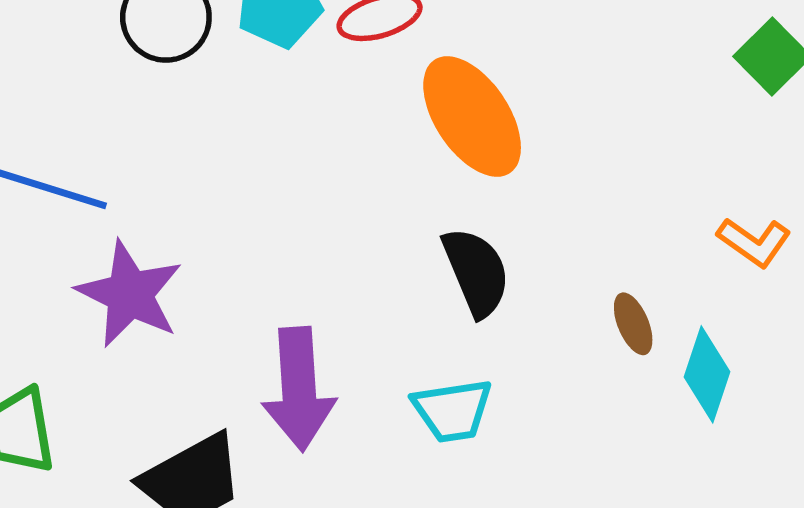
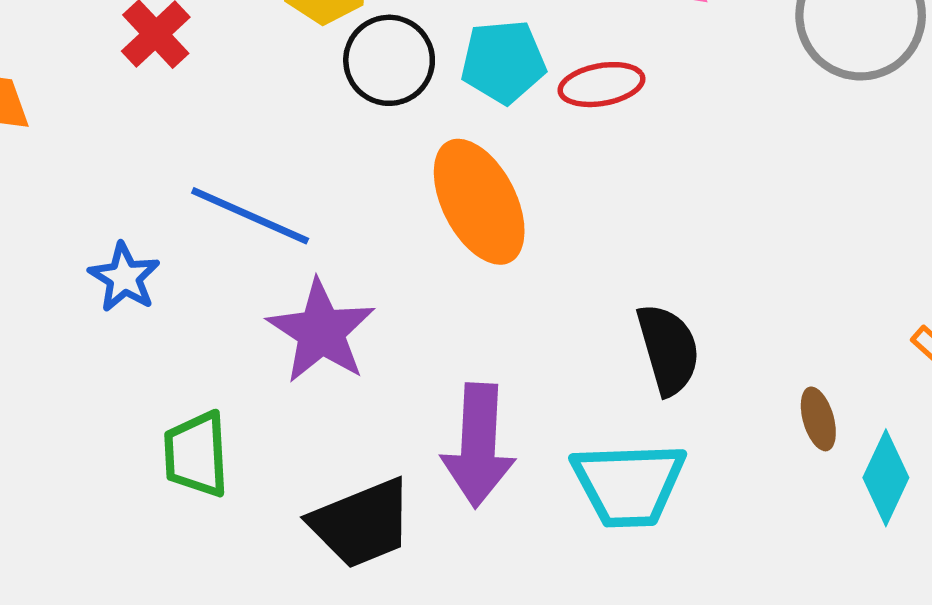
orange ellipse: (472, 116) -> (479, 202), moved
cyan trapezoid: (452, 410) -> (629, 484), size x1.4

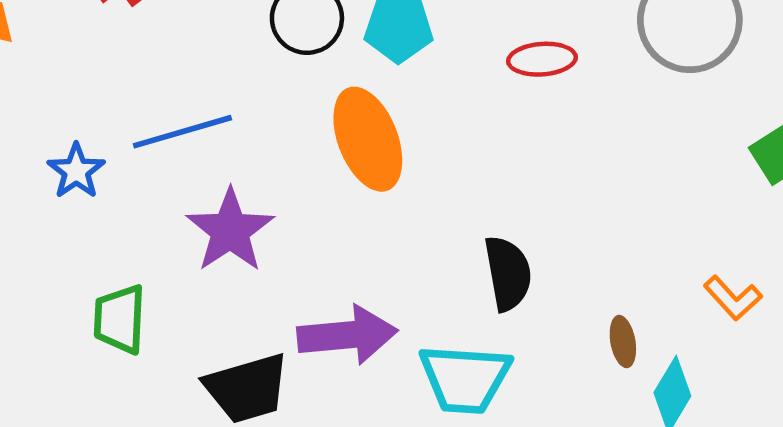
red ellipse: (601, 85) -> (542, 59), moved
blue line: (250, 216) -> (182, 132), turned -46
purple arrow: (478, 445) -> (347, 335), turned -104

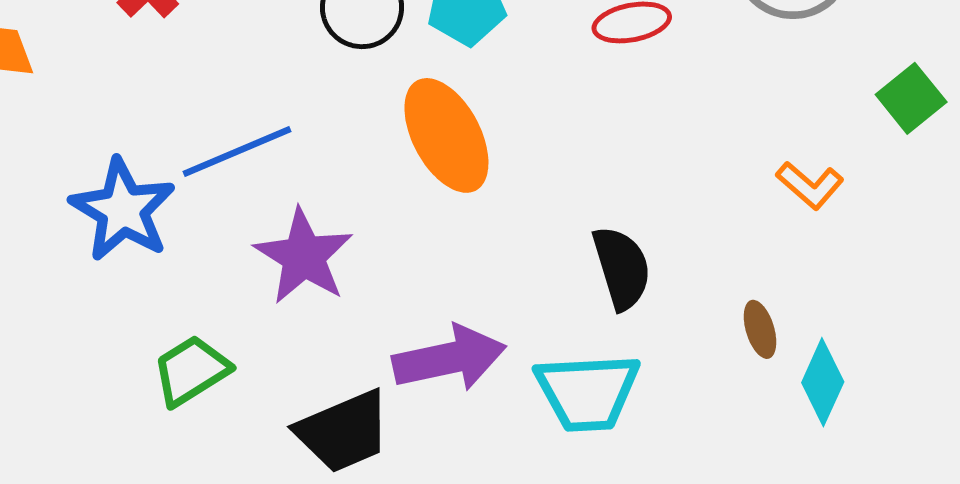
blue star: (76, 171) -> (123, 210), size x1.6
orange L-shape: (733, 298) -> (810, 185), moved
green trapezoid: (120, 319) -> (191, 371), turned 62

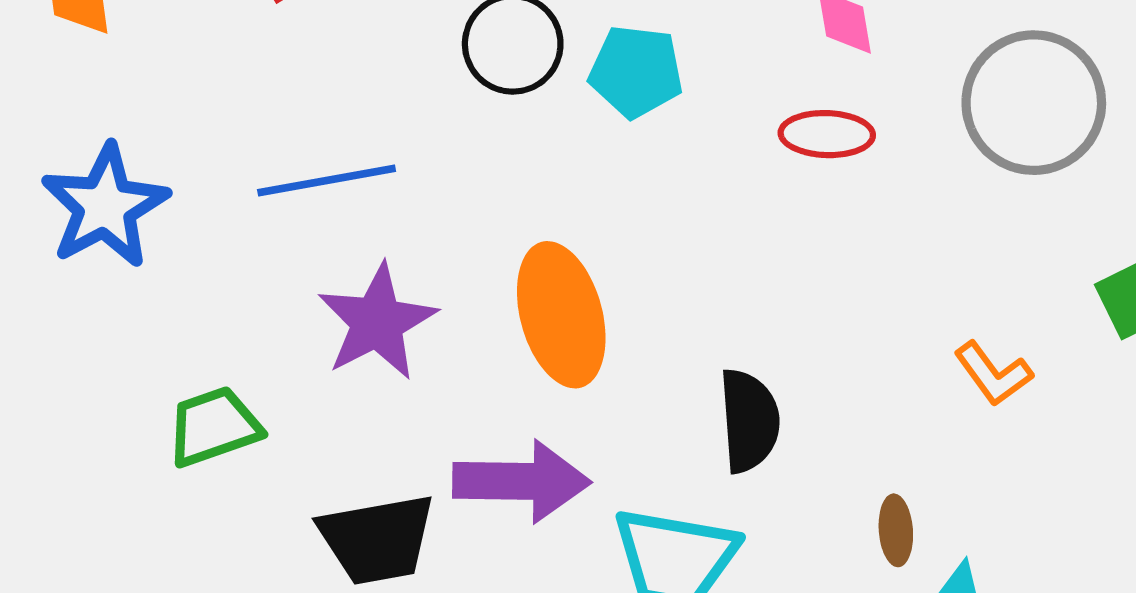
orange ellipse: (446, 135) -> (561, 315), moved
blue star: (123, 210) -> (105, 206), moved

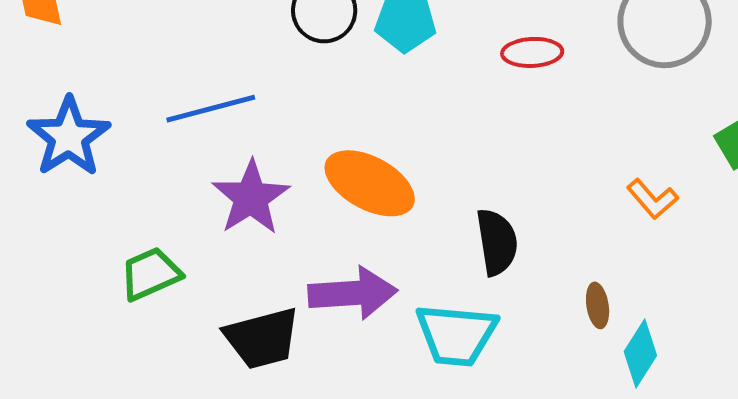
orange ellipse: (561, 315) -> (370, 183), turned -42

